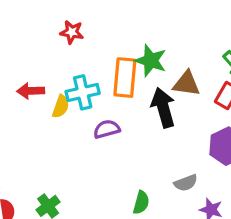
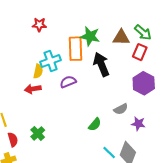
brown triangle: (186, 84) -> (121, 38), moved
red arrow: (31, 91) -> (33, 89), moved
green semicircle: (141, 203) -> (95, 124), turned 32

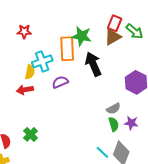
red star: (39, 25) -> (24, 31), moved
brown triangle: (121, 38) -> (113, 37), turned -30
red rectangle: (140, 52) -> (115, 23), moved
green semicircle: (95, 124) -> (114, 124), moved, turned -56

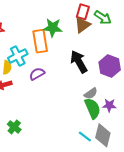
black arrow: (93, 64) -> (79, 62), moved
green semicircle: (114, 124) -> (93, 108), size x1.5

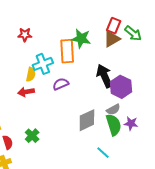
purple hexagon: (110, 66) -> (121, 87), moved
gray diamond: (103, 135) -> (87, 120), moved, turned 45

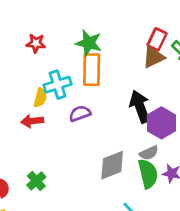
green star: (81, 39) -> (89, 43), moved

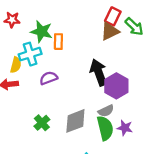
green star: (89, 43) -> (42, 32), moved
orange rectangle: (92, 70) -> (58, 42), size x0.6
green cross: (36, 181) -> (42, 123), moved

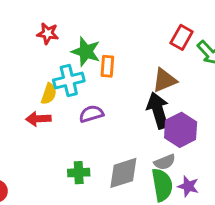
brown triangle: (110, 31) -> (164, 80), moved
green cross: (42, 123) -> (79, 173), turned 35

